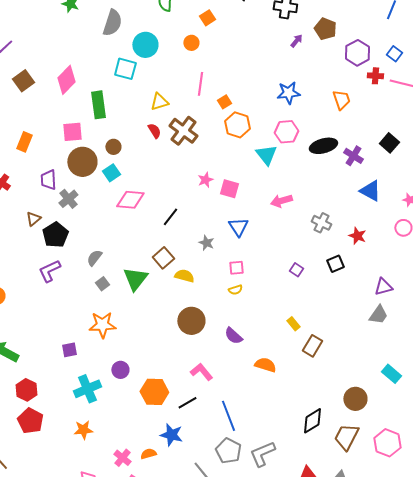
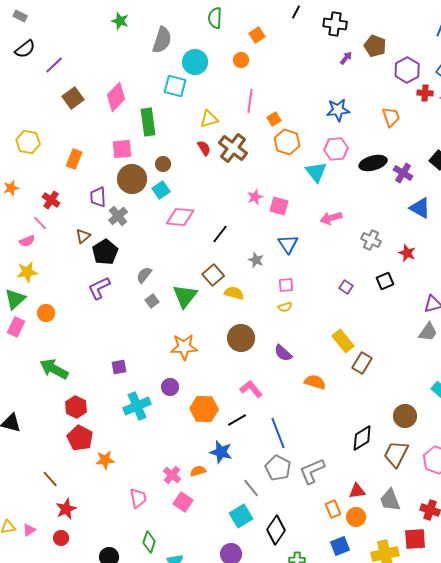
yellow rectangle: (293, 324) -> (343, 341), size x1.6
orange star: (102, 325) -> (184, 347), moved
orange star: (83, 430) -> (105, 460), moved

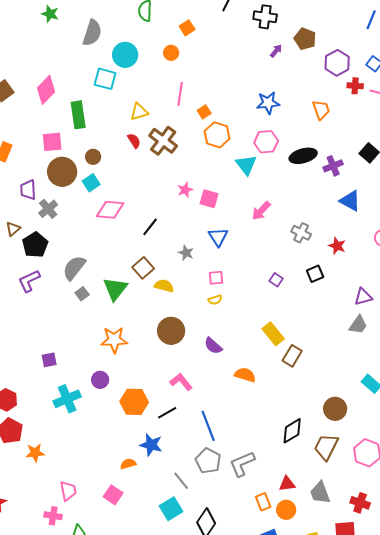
purple cross: (403, 173) -> (333, 166), turned 36
pink arrow: (331, 218) -> (261, 211), turned -30
gray semicircle: (144, 275) -> (74, 268), size x1.5
pink cross: (172, 475) -> (53, 516), moved, turned -30

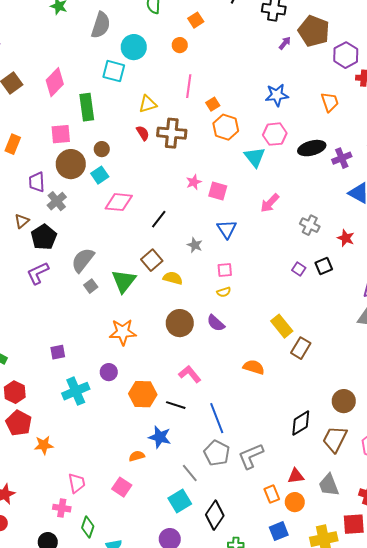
brown pentagon: (305, 39) -> (314, 31), size x1.4
brown cross: (163, 141) -> (172, 133), turned -32
purple square: (276, 280) -> (299, 269), moved
purple semicircle: (213, 346) -> (216, 323), moved
black line: (167, 413) -> (176, 405), turned 48

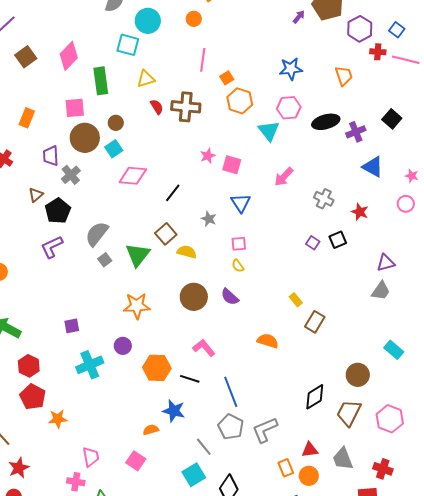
yellow triangle: (148, 104) -> (146, 79), moved
yellow semicircle: (224, 292) -> (238, 266), turned 72
yellow rectangle: (282, 326) -> (296, 300), size x0.6

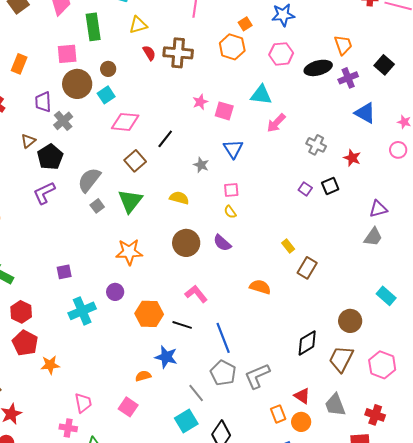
orange trapezoid: (344, 76) -> (343, 45), moved
orange square: (227, 78) -> (245, 24), moved
cyan triangle: (269, 131) -> (261, 95), moved, turned -45
brown square: (166, 234) -> (135, 161), moved
red triangle: (310, 450) -> (302, 396), turned 42

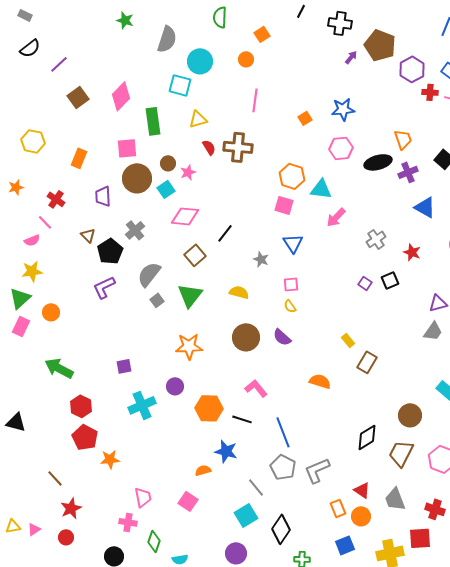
orange hexagon: (232, 47) -> (292, 176), moved
pink star: (200, 102) -> (188, 172), moved
gray cross: (63, 121) -> (135, 230), moved
brown triangle: (28, 141) -> (88, 235), turned -35
gray cross: (316, 145) -> (376, 239), turned 30

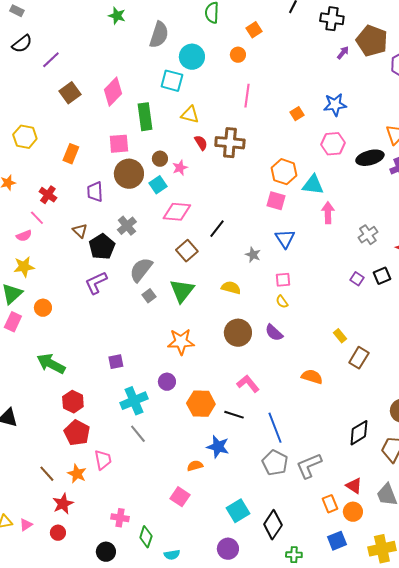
yellow triangle: (198, 119) -> (190, 115), turned 30
pink arrow: (336, 217) -> (328, 213), turned 135
orange star: (110, 459) -> (77, 474), moved, turned 30
gray line: (256, 487) -> (138, 434), moved
pink trapezoid: (143, 497) -> (103, 460), moved

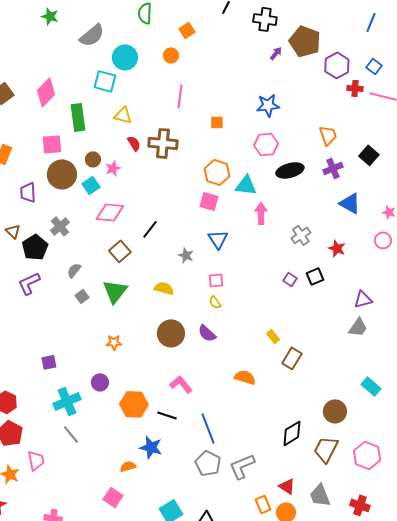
gray semicircle: (159, 35) -> (92, 35), turned 32
orange square: (297, 114) -> (217, 122), moved, turned 32
black ellipse: (370, 158) -> (290, 170), moved
gray semicircle: (141, 270) -> (74, 270), size x0.6
orange star: (181, 342) -> (114, 342), size x0.6

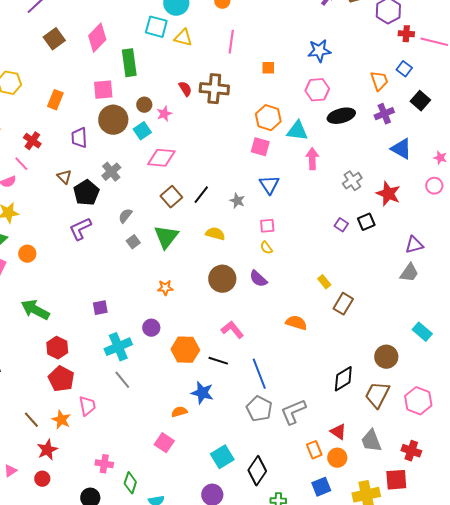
blue square: (374, 66) -> (404, 69), moved
yellow triangle: (123, 115) -> (183, 38), moved
black line: (150, 229) -> (201, 195), moved
red star: (337, 248) -> (388, 194), size x1.4

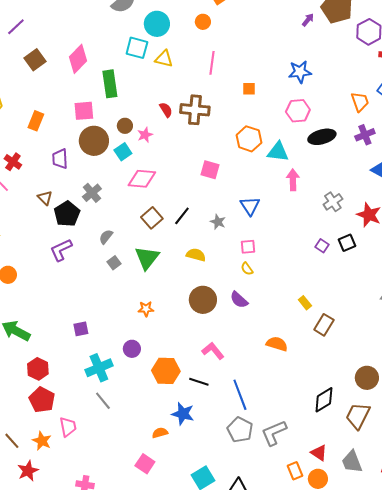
pink square: (260, 147) -> (210, 170), moved

